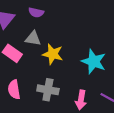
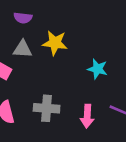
yellow star: (53, 54) -> (55, 43), moved
cyan star: (94, 61) -> (97, 69), size x0.7

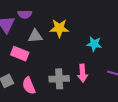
purple semicircle: (23, 18) -> (25, 14), moved
pink arrow: (87, 116) -> (83, 73), moved

